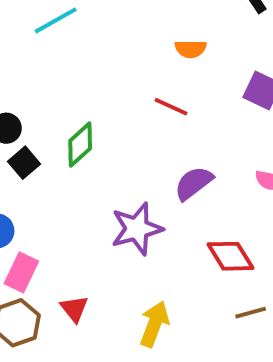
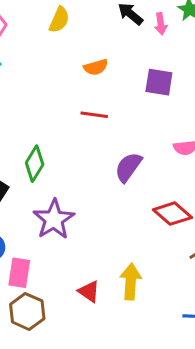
purple star: (137, 229) -> (54, 219), moved
red triangle: (74, 309) -> (89, 291), moved

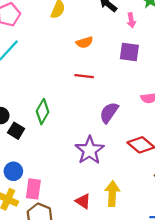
pink arrow: (161, 24) -> (131, 20), moved
purple star: (54, 219) -> (90, 150), moved

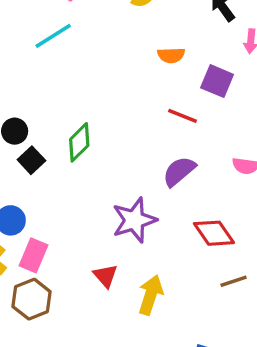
purple square: (129, 52) -> (217, 81), moved
red line: (84, 76) -> (182, 116), moved
red triangle: (83, 201) -> (105, 276), moved

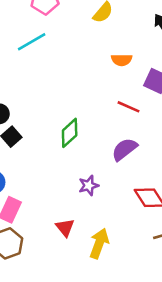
green diamond: (79, 142) -> (70, 133), moved
purple star: (134, 220) -> (89, 186), size x0.6

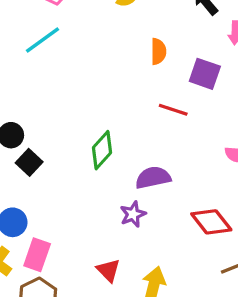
orange semicircle: (122, 60) -> (158, 51), turned -84
purple semicircle: (124, 149) -> (153, 178), moved, turned 32

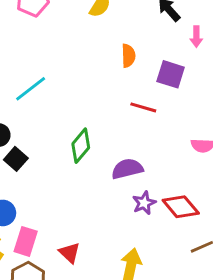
cyan line: (42, 40) -> (31, 89), moved
purple star: (133, 214) -> (144, 203), moved
red triangle: (108, 270) -> (70, 253), moved

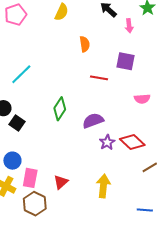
purple square: (171, 74) -> (125, 61), moved
red triangle: (70, 253) -> (61, 182), turned 42

